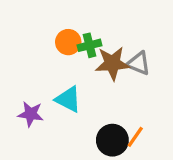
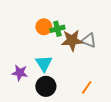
cyan triangle: (68, 99) -> (44, 63), turned 30
black circle: (112, 140) -> (46, 86), moved

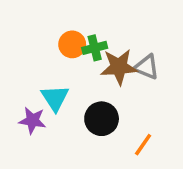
cyan triangle: (44, 63) -> (55, 98), moved
black circle: (46, 86) -> (102, 119), moved

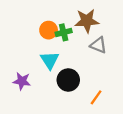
brown star: (119, 67) -> (87, 21), moved
cyan triangle: (55, 98) -> (50, 60), moved

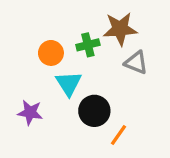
orange circle: (49, 30) -> (51, 53), moved
orange line: (96, 97) -> (118, 135), moved

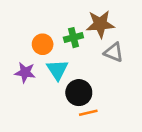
purple star: (30, 112) -> (25, 72), moved
orange line: (118, 135) -> (88, 113), moved, turned 42

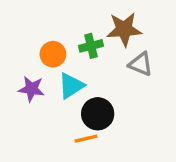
cyan triangle: (57, 70) -> (71, 86), turned 30
orange line: (88, 113) -> (86, 139), moved

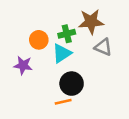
cyan triangle: (71, 86) -> (62, 53), moved

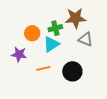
black circle: (72, 84) -> (72, 71), moved
orange line: (63, 102) -> (43, 68), moved

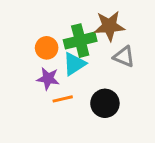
green cross: (55, 28) -> (80, 41), size x1.5
purple star: (19, 54) -> (48, 79), moved

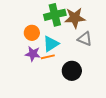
green cross: (80, 41) -> (55, 15), moved
orange line: (63, 99) -> (48, 57), moved

